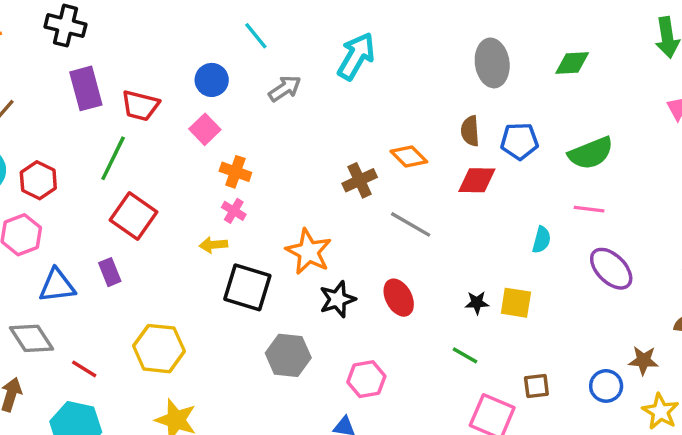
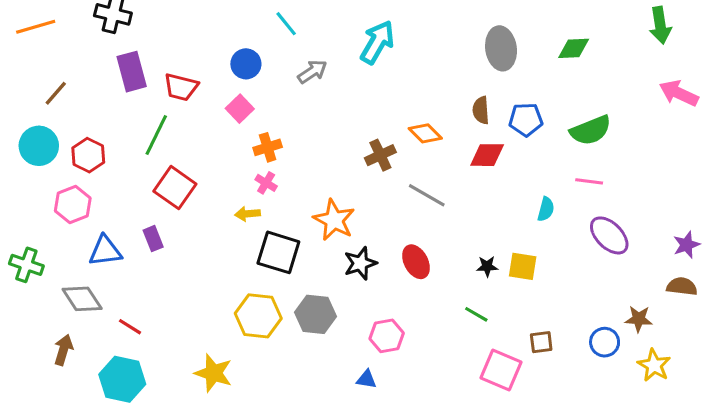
orange cross: (235, 172) -> (268, 147), turned -36
yellow hexagon: (159, 349) -> (258, 316), moved

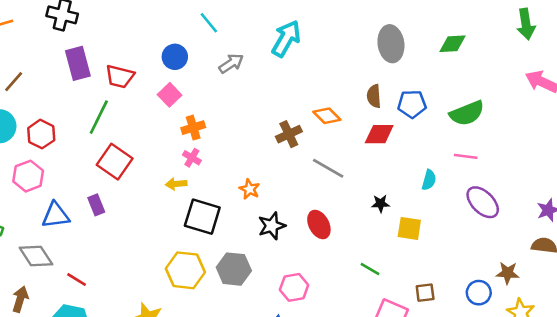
orange star: (334, 220) -> (249, 189), size x0.6
black star: (487, 266) -> (380, 204), moved

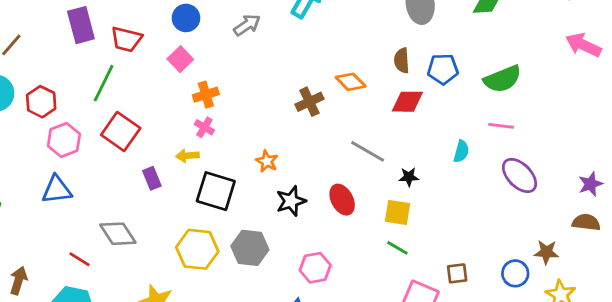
gray line: (328, 168) -> (368, 151), moved
pink hexagon: (28, 176) -> (64, 140), moved
purple rectangle: (96, 205) -> (152, 178), moved
yellow square: (409, 228) -> (397, 212), moved
gray diamond: (36, 256) -> (118, 234), moved

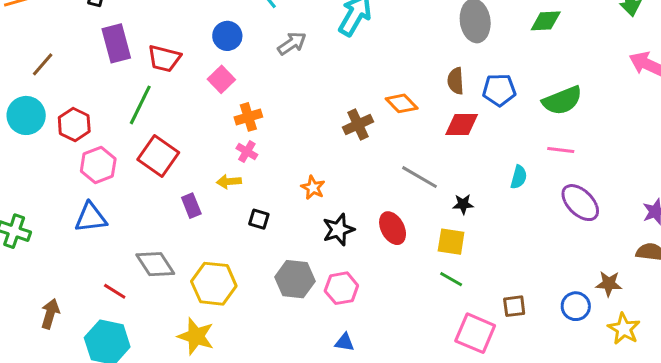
black square: (216, 191) -> (259, 219), size x0.5
yellow hexagon: (197, 249) -> (214, 284), moved
pink hexagon: (315, 268) -> (341, 288), moved

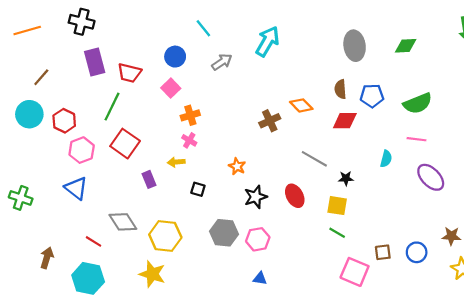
blue triangle: (91, 218) -> (76, 188), turned 45
blue circle: (576, 306) -> (417, 252), moved

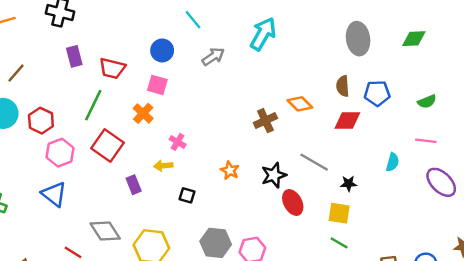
purple rectangle: (95, 62) -> (74, 56), size x0.7
pink square: (171, 88) -> (157, 85), turned -30
green semicircle: (418, 103) -> (427, 102), size x0.6
orange cross: (190, 115) -> (143, 113), moved, turned -30
black star: (256, 197) -> (274, 175), moved

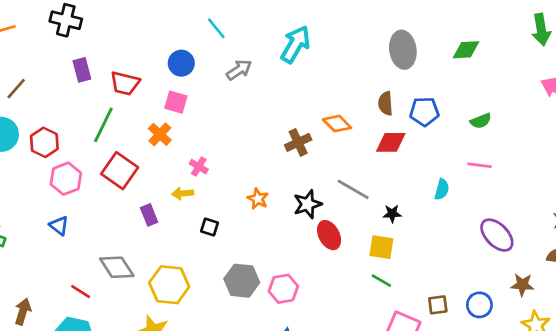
purple ellipse: (441, 182) -> (497, 235), moved
blue triangle: (54, 194) -> (59, 226), size x0.7

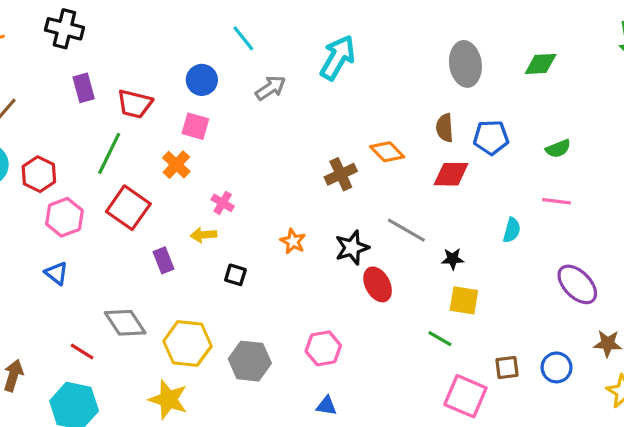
yellow square: (381, 247) -> (464, 300), moved
gray hexagon: (242, 281) -> (250, 361), moved

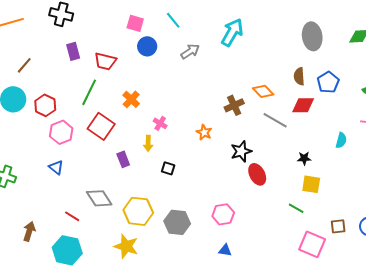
pink square: (195, 126) -> (135, 23), moved
blue pentagon: (491, 137) -> (328, 82), turned -30
gray line: (406, 230) -> (275, 120), moved
yellow arrow: (203, 235) -> (148, 143), turned -84
orange star: (293, 241) -> (204, 132), moved

